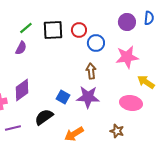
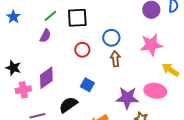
red circle: (79, 30) -> (82, 50), moved
blue circle: (96, 43) -> (111, 38), moved
purple star: (88, 97) -> (127, 98), moved

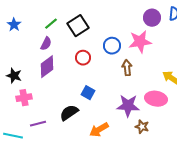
black square: (77, 18) -> (78, 26), turned -30
pink star: (151, 45) -> (140, 42), moved
brown arrow: (115, 59) -> (127, 68), moved
purple diamond: (46, 78) -> (47, 67), moved

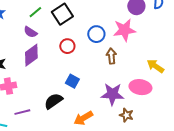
purple semicircle: (46, 44) -> (30, 32), turned 96

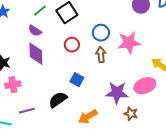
pink star: (124, 30) -> (129, 43), moved
purple diamond: (31, 55) -> (36, 54), turned -55
brown arrow: (111, 56) -> (101, 55), moved
pink ellipse: (140, 87) -> (145, 86), turned -30

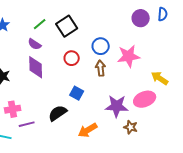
pink cross: (13, 85) -> (13, 109), moved

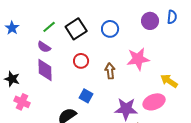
blue circle: (101, 46) -> (110, 29), moved
pink cross: (13, 109) -> (22, 102), moved, turned 35

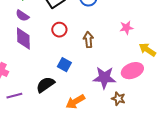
pink star: (138, 59) -> (126, 28), moved, size x0.6

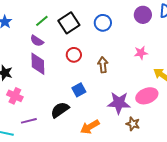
blue square: (64, 65) -> (79, 90), turned 32

